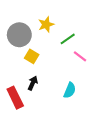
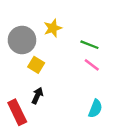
green line: (68, 39) -> (89, 45), moved, turned 56
cyan semicircle: (70, 90) -> (95, 109), moved

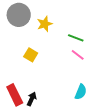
gray circle: (22, 40) -> (19, 15), moved
black arrow: (37, 96) -> (32, 99), moved

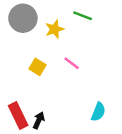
green line: (76, 38) -> (83, 16), moved
pink line: (78, 55) -> (72, 63), moved

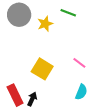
pink line: (72, 63) -> (79, 63), moved
yellow square: (38, 67) -> (42, 69), moved, size x1.5

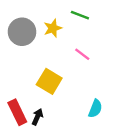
gray circle: (19, 15) -> (22, 32), moved
pink line: (79, 63) -> (82, 54), moved

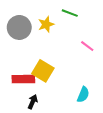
pink line: (82, 54) -> (87, 46), moved
red rectangle: (17, 112) -> (23, 79), moved, turned -65

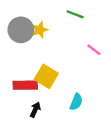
yellow star: (46, 24) -> (40, 30), moved
cyan semicircle: (83, 95) -> (76, 102), moved

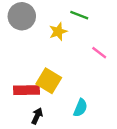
gray circle: (21, 30) -> (22, 16), moved
yellow star: (40, 30) -> (58, 32), moved

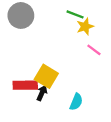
yellow star: (58, 32) -> (85, 27), moved
black arrow: (37, 116) -> (42, 93), moved

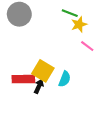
cyan semicircle: (76, 102) -> (65, 79), moved

